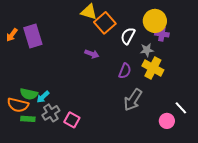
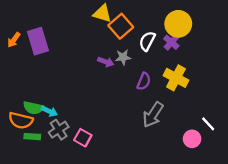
purple cross: (162, 34) -> (171, 42), moved, turned 32
gray star: (147, 50) -> (123, 57), moved
cyan arrow: (43, 97) -> (49, 111), turned -112

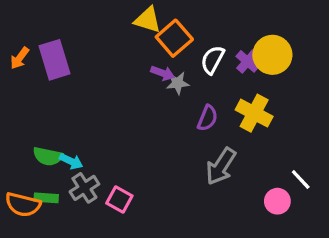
yellow circle: (178, 24) -> (272, 55), moved
purple arrow: (106, 62) -> (163, 73), moved
orange semicircle: (21, 120) -> (23, 205), moved

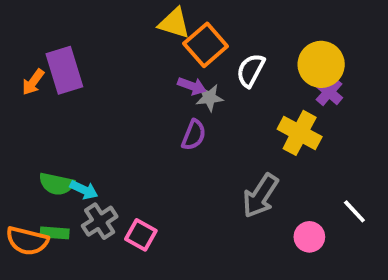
orange arrow: (20, 58) -> (33, 82), moved
purple cross: (247, 61) -> (329, 92), moved
purple semicircle: (208, 118) -> (194, 135), moved
pink circle: (277, 201) -> (309, 237), moved

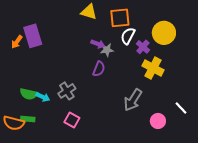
orange square: (206, 45) -> (120, 18), moved, turned 35
purple cross: (329, 92) -> (143, 47), moved
gray cross: (100, 221) -> (67, 91), moved

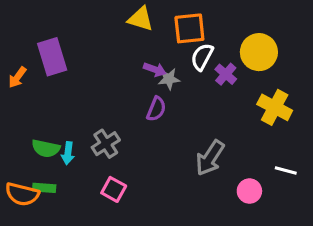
orange arrow: (17, 42) -> (17, 77), moved
yellow cross: (153, 68) -> (275, 107), moved
cyan arrow: (43, 97) -> (68, 153), turned 72
white line: (181, 108) -> (286, 170), turned -32

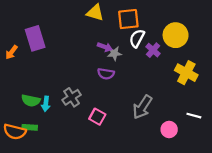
purple semicircle: (156, 109) -> (106, 74), turned 77
pink square: (114, 189) -> (97, 117), moved

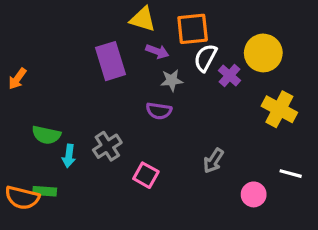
purple rectangle: (35, 38) -> (111, 61), moved
purple arrow: (105, 47) -> (157, 51), moved
green semicircle: (31, 101) -> (46, 135), moved
gray arrow: (142, 107) -> (213, 161), size x0.7

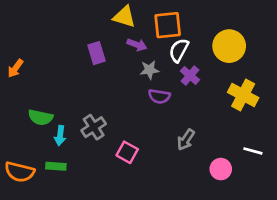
purple rectangle: (111, 61) -> (96, 53), size x0.7
purple cross: (230, 75) -> (190, 75), moved
purple semicircle: (159, 111) -> (159, 96), moved
green rectangle: (45, 191) -> (56, 166), moved

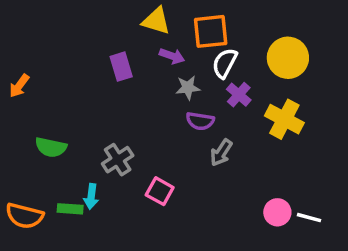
yellow cross: (243, 95) -> (284, 119), moved
cyan arrow: (60, 136) -> (91, 196), moved
gray arrow: (186, 140) -> (221, 153), moved
white line: (253, 151) -> (309, 218), moved

